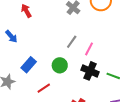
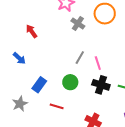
pink line: (89, 49) -> (98, 63), turned -40
red line: (44, 88) -> (57, 106), turned 56

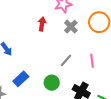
red arrow: (32, 31) -> (42, 24), moved, turned 32
pink line: (98, 63) -> (92, 61), moved

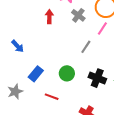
gray line: (66, 60) -> (86, 47), moved
pink line: (92, 61) -> (102, 28), moved, turned 48

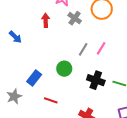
pink line: (102, 28) -> (101, 48), moved
blue arrow: (18, 46) -> (15, 37), moved
green circle: (67, 73) -> (64, 69), moved

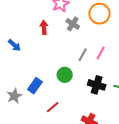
gray star: (14, 96) -> (14, 96), moved
red line: (51, 100) -> (53, 107), turned -56

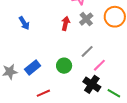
red arrow: (44, 27) -> (65, 23), moved
pink line: (101, 53) -> (99, 65), moved

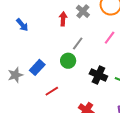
gray line: (87, 51) -> (78, 43), moved
pink line: (99, 65) -> (110, 38), moved

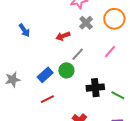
red arrow: (63, 19) -> (63, 36), moved, turned -120
blue rectangle: (37, 67) -> (45, 75), moved
black cross: (98, 75) -> (95, 88), turned -36

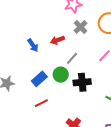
blue arrow: (24, 30) -> (33, 45), moved
black cross: (95, 88) -> (82, 82), moved

